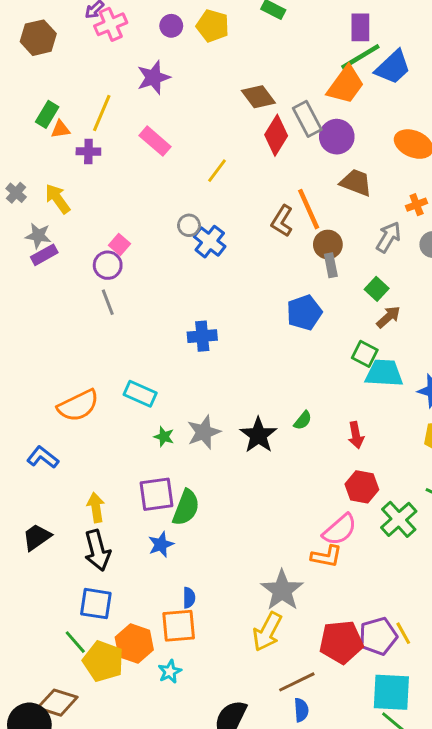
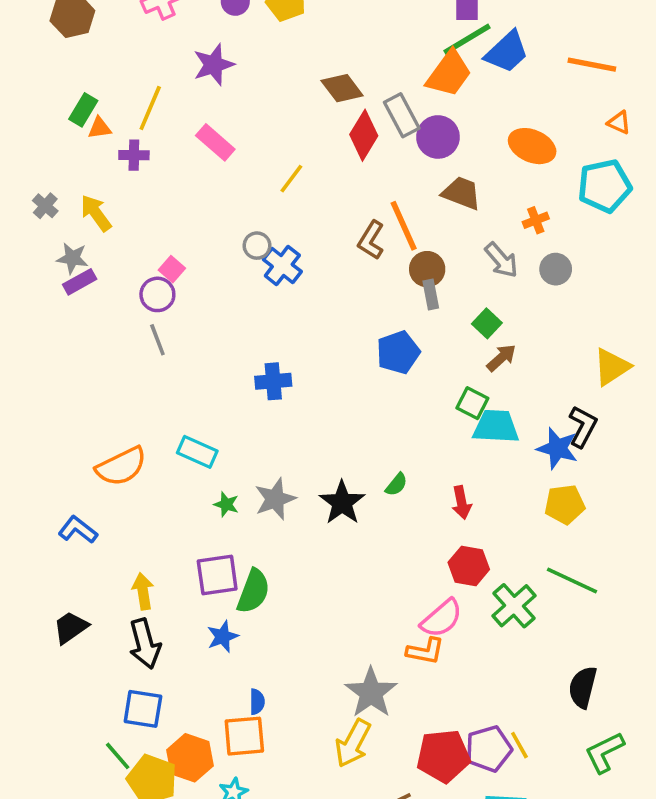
gray arrow: (388, 237) -> (501, 260), turned 108

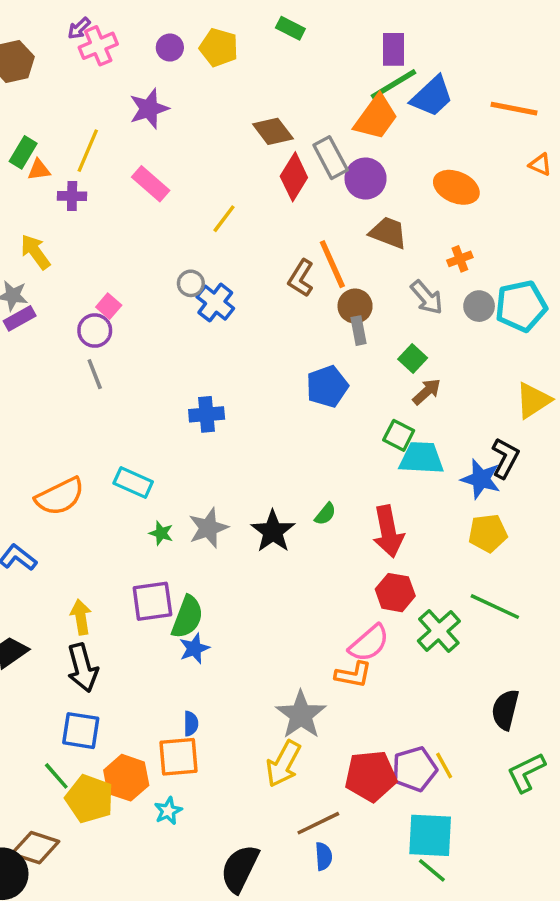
cyan pentagon: (604, 186) -> (521, 306), moved
red arrow: (462, 503) -> (388, 531), size x1.6
blue star: (223, 637) -> (194, 648), moved

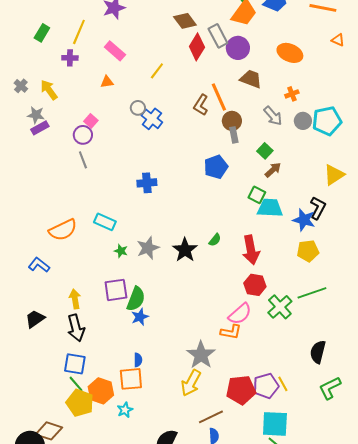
orange triangle: (39, 170) -> (107, 82), moved
green line: (495, 607) -> (312, 293), turned -44
green line: (56, 776) -> (76, 384), moved

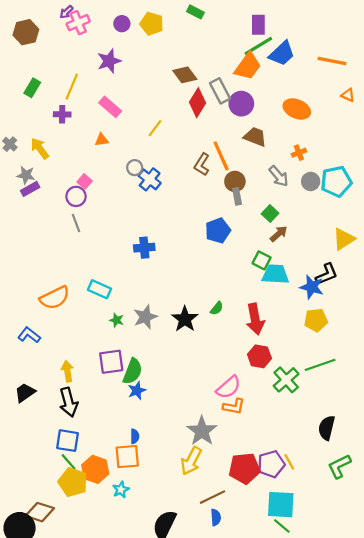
black L-shape: (318, 208) -> (327, 274), turned 40
pink semicircle: (240, 314) -> (229, 387), moved

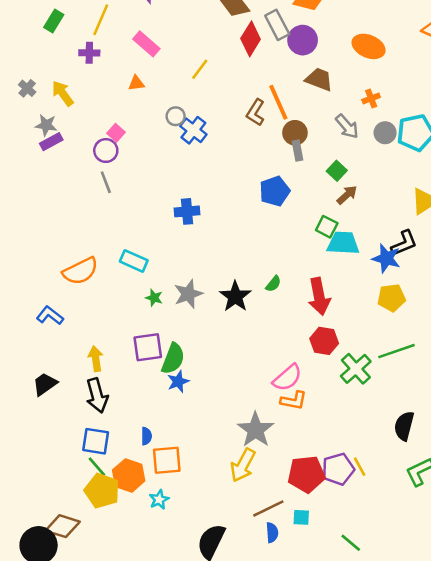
blue semicircle: (135, 436) -> (146, 436), moved
cyan square: (281, 505) -> (301, 517), moved, size x0.5

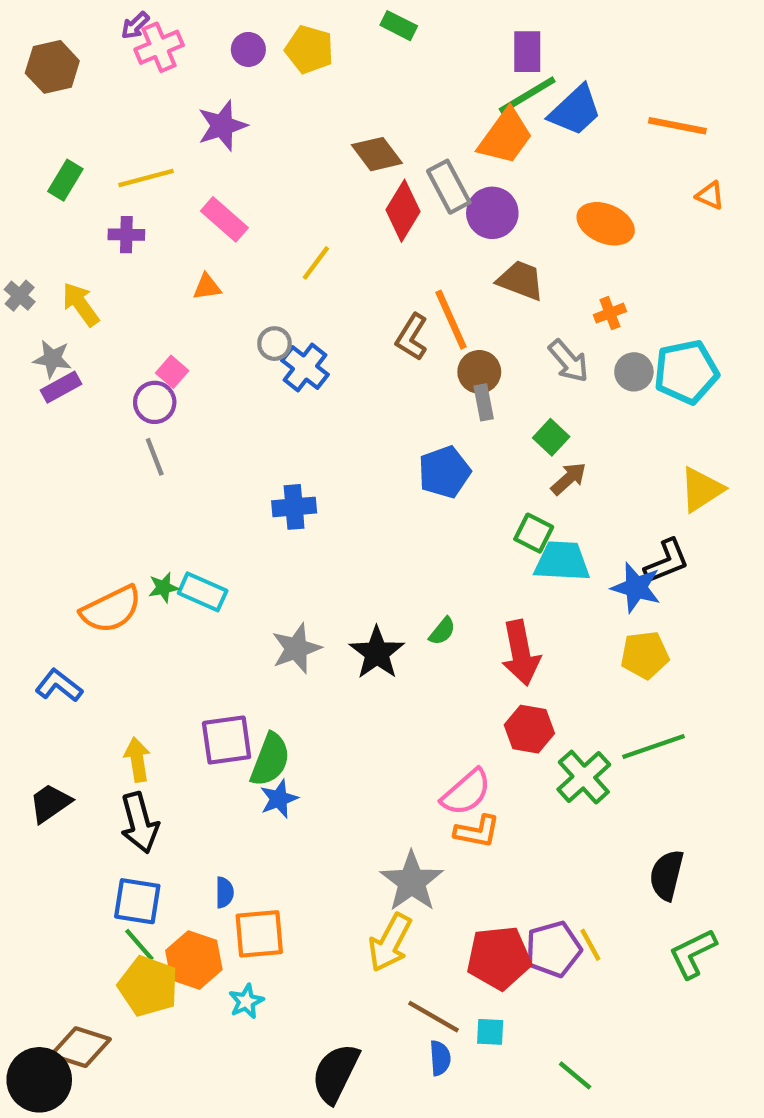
yellow line: (101, 20) -> (146, 178), turned 52
green star: (154, 298) -> (163, 588), moved, turned -30
brown line: (268, 508) -> (434, 1017), turned 56

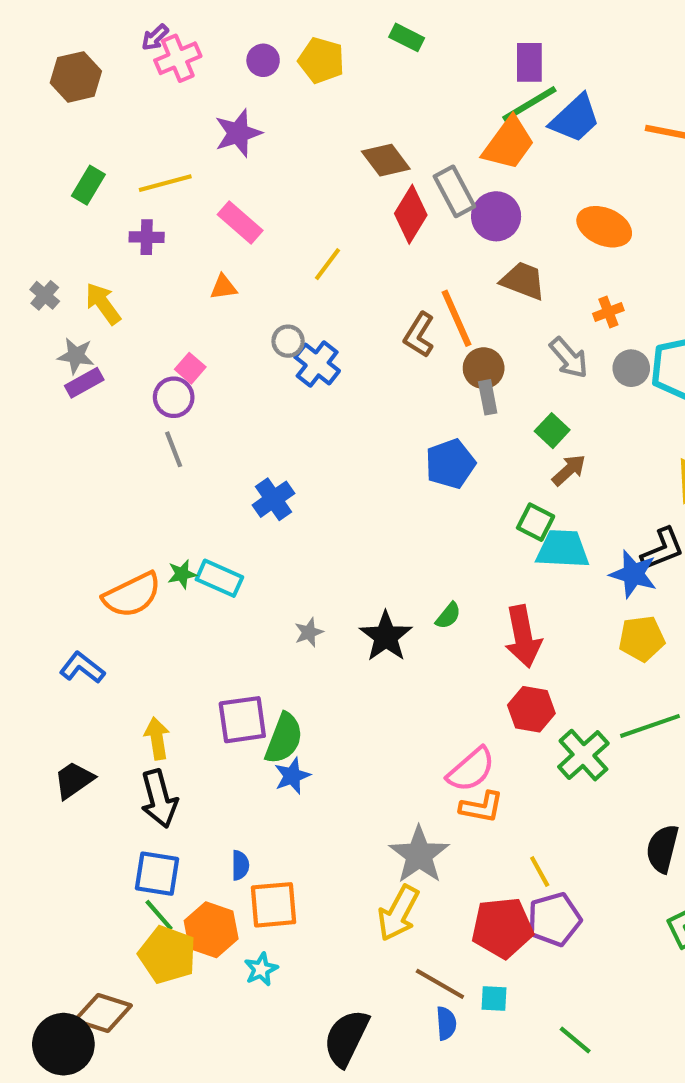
blue cross: (294, 507) -> (273, 499), moved, turned -30
gray star: (296, 649) -> (309, 632), size x0.6
yellow line: (590, 945) -> (540, 872), moved

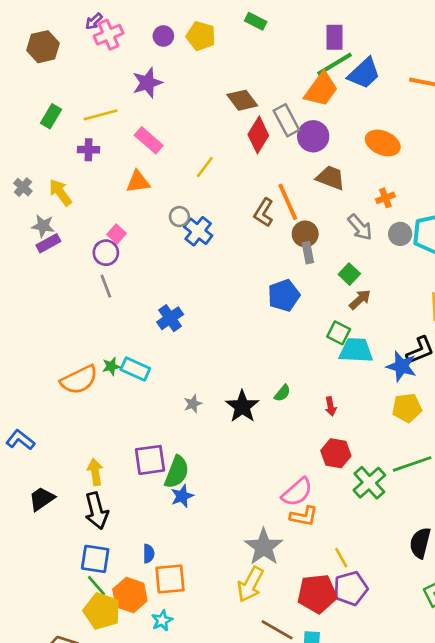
orange triangle: (224, 287) -> (138, 182), size x1.4
red arrow: (523, 636) -> (331, 406), size x0.5
blue L-shape: (82, 668) -> (20, 440), moved

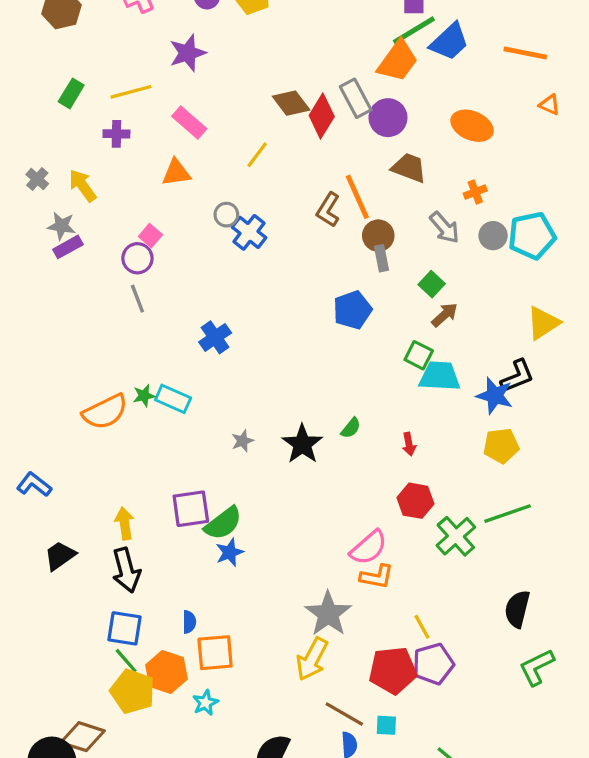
brown diamond: (242, 100) -> (291, 103), moved
green semicircle: (177, 472) -> (223, 523), turned 32

